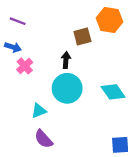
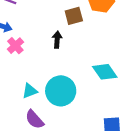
cyan circle: (67, 88) -> (61, 91), moved

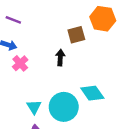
cyan diamond: (105, 72) -> (92, 93), moved
cyan triangle: (30, 91) -> (34, 107), turned -42

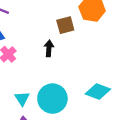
cyan diamond: (92, 93) -> (98, 92), moved, turned -35

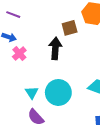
black arrow: (49, 48) -> (55, 48), size x1.5

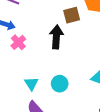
cyan circle: (58, 92) -> (60, 84), size x0.6

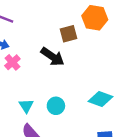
black arrow: (56, 37) -> (52, 57), turned 120

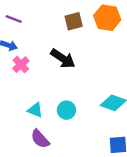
brown square: (68, 34) -> (74, 21), moved
cyan triangle: (26, 106) -> (35, 110), turned -35

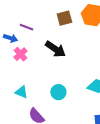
purple line: (14, 19) -> (26, 27), moved
cyan triangle: (35, 110) -> (21, 92), moved

